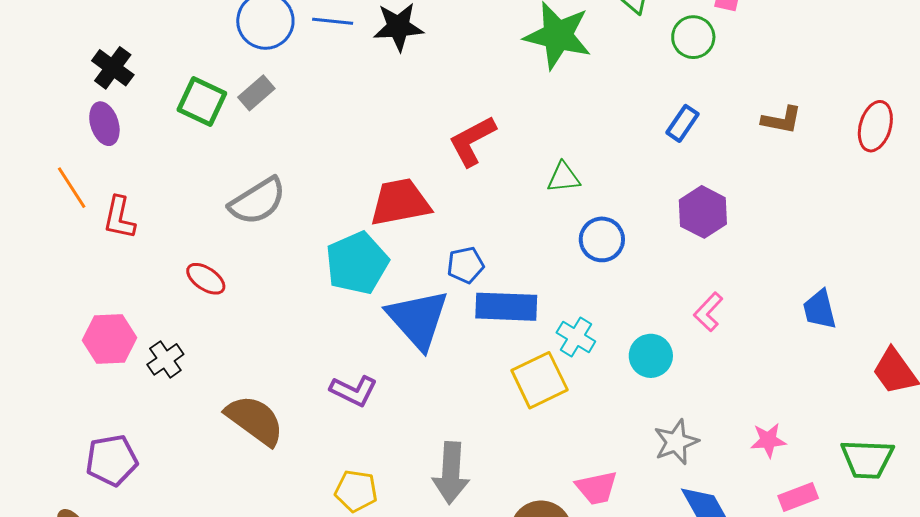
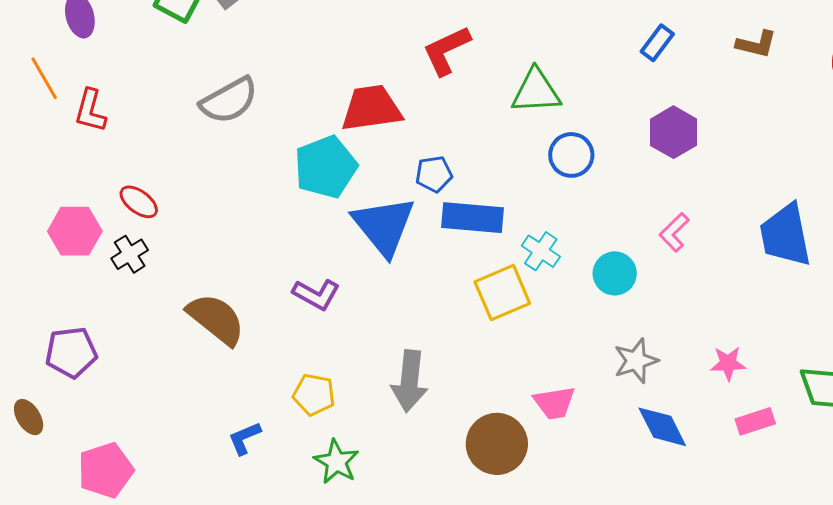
green triangle: (564, 177) -> (536, 91), size x1.5
red ellipse: (206, 279) -> (139, 202), moved
blue trapezoid: (820, 310) -> (785, 235), size x1.6

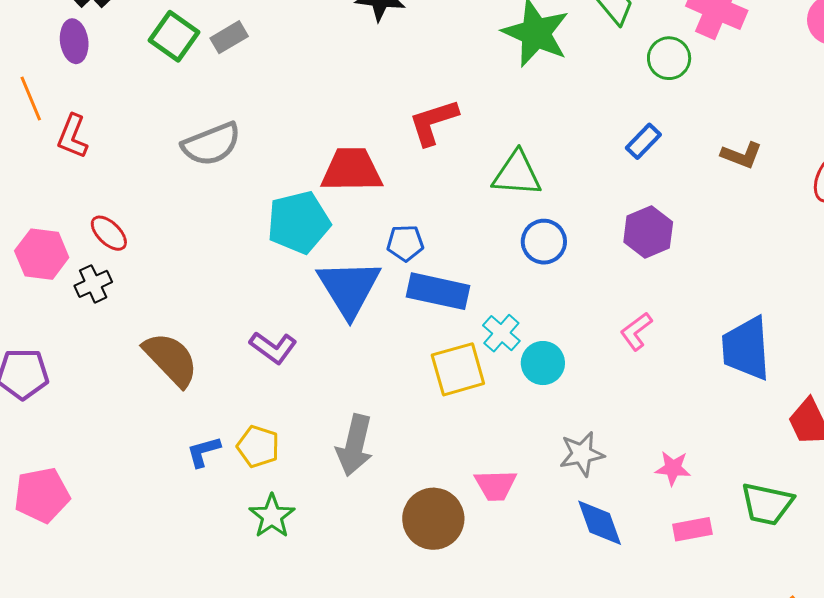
cyan circle: (615, 273) -> (543, 363), moved
blue L-shape: (244, 438) -> (203, 452), moved

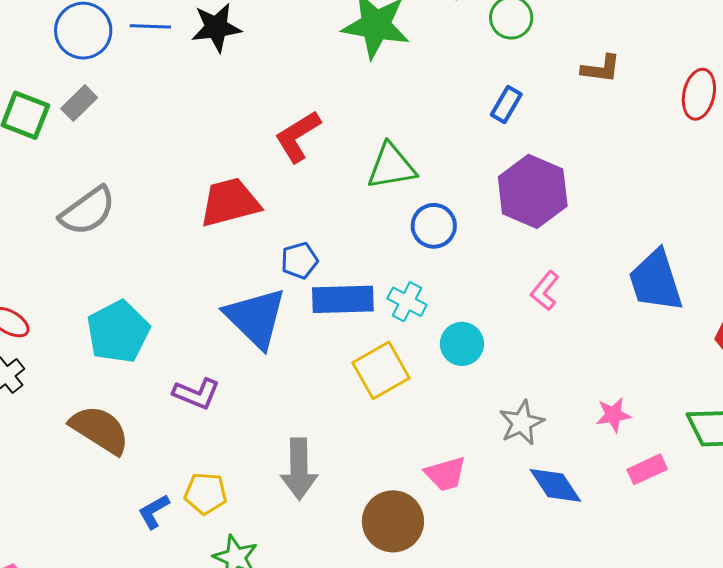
brown L-shape: (742, 155) -> (601, 69), moved
cyan pentagon: (299, 222) -> (118, 332), moved
purple hexagon: (648, 232) -> (533, 191), size x1.4
cyan cross: (501, 333) -> (407, 302), moved

